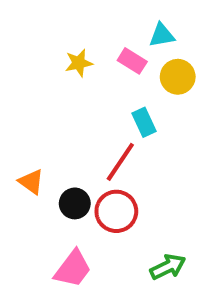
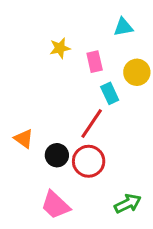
pink rectangle: (132, 61) -> (95, 62), moved, turned 45
yellow circle: (178, 77) -> (137, 72), moved
pink trapezoid: (73, 269) -> (55, 205), turned 96

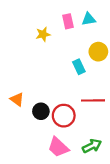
pink rectangle: (95, 62) -> (68, 21), moved
red line: (92, 124) -> (93, 100), moved, turned 55
pink trapezoid: (55, 205) -> (58, 147), moved

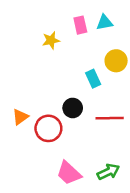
orange triangle: (17, 99) -> (20, 117), turned 48
black circle: (41, 111) -> (73, 108), moved
red circle: (64, 116) -> (48, 128), moved

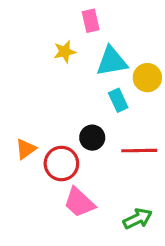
cyan triangle: (105, 22) -> (112, 61), moved, size x1.5
pink rectangle: (80, 25) -> (91, 21), moved
pink trapezoid: (69, 173) -> (79, 202), moved

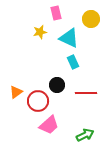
cyan triangle: (112, 61) -> (69, 38), turned 35
yellow circle: (147, 78) -> (91, 19), moved
pink trapezoid: (79, 202) -> (49, 125), turned -85

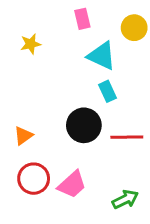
yellow star: (40, 32) -> (31, 44), moved
black circle: (57, 85) -> (84, 125), size x1.5
red circle: (38, 101) -> (34, 179), moved

